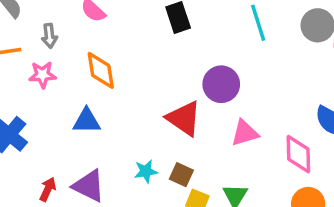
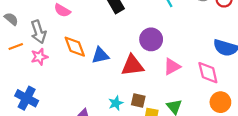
gray arrow: (49, 36) -> (38, 32), size x1.5
red triangle: (184, 118) -> (132, 65), turned -30
blue triangle: (87, 121) -> (100, 55), moved

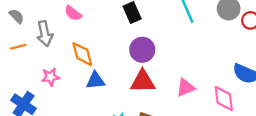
purple circle: (151, 39) -> (142, 50), moved
blue triangle: (100, 55) -> (95, 80), moved
pink star: (39, 57) -> (50, 77), moved

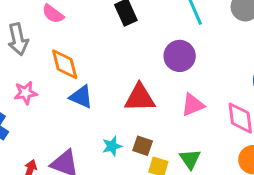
purple circle: (142, 50) -> (180, 56), moved
blue triangle: (95, 80) -> (81, 97), turned 30

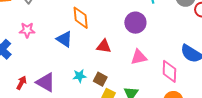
orange diamond: (65, 64) -> (81, 18), moved
red triangle: (140, 98) -> (104, 46), size x0.7

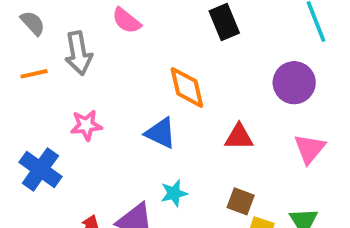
pink triangle: (139, 57) -> (310, 149), turned -30
cyan star: (79, 76) -> (174, 193), moved

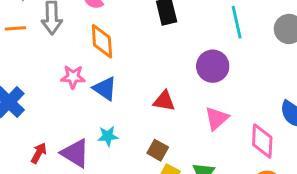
orange diamond: (187, 87) -> (102, 41), moved
pink star: (86, 125) -> (73, 77), moved

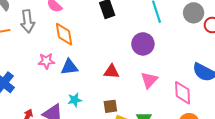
blue triangle: (105, 89) -> (69, 67), turned -36
brown square: (158, 150) -> (110, 106), turned -32

